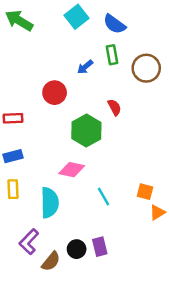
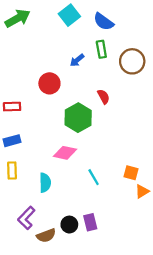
green arrow: (19, 20) -> (18, 18), turned 120
cyan semicircle: (50, 203) -> (45, 183), size x0.7
brown semicircle: (51, 261) -> (46, 236), turned 30

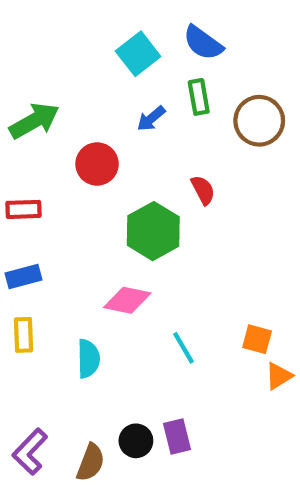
cyan square: (69, 15) -> (138, 54), moved
green arrow: (18, 18) -> (34, 121), moved
purple L-shape: (26, 218) -> (30, 452), moved
brown semicircle: (46, 236) -> (91, 462), turned -48

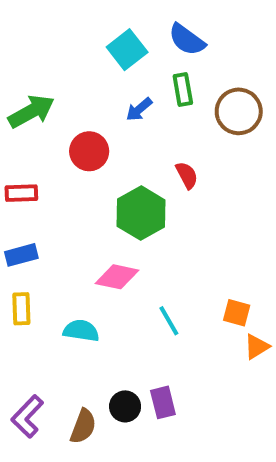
cyan semicircle: (88, 359) -> (81, 331), turned -80

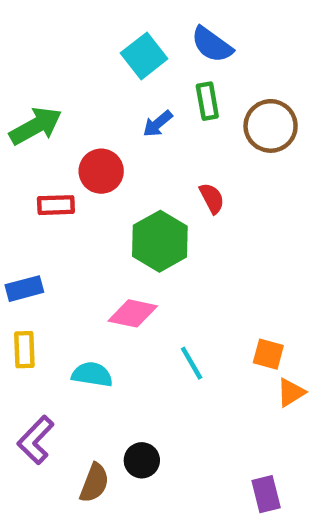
red rectangle: (21, 193) -> (56, 205), moved
purple rectangle: (163, 402) -> (266, 494), moved
purple L-shape: (27, 416) -> (36, 440), moved

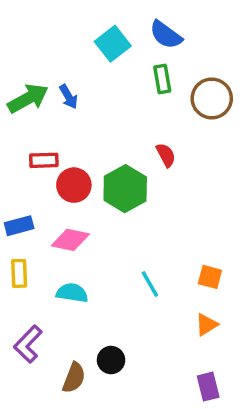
blue arrow: (158, 124) -> (69, 97), moved, turned -80
red circle: (101, 171) -> (74, 185), moved
pink diamond: (133, 313) -> (70, 240), moved
orange triangle: (291, 393) -> (206, 325), moved

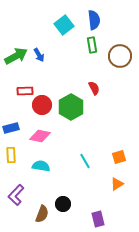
blue semicircle: (166, 35) -> (94, 20), turned -132
orange square: (210, 277) -> (119, 157), turned -32
purple rectangle: (208, 387) -> (98, 219), moved

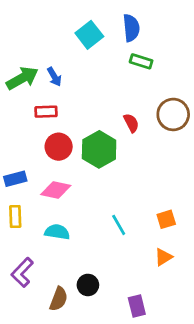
green rectangle: (92, 45) -> (141, 61), moved, turned -63
brown circle: (120, 56) -> (173, 114), moved
red rectangle: (25, 91) -> (46, 112), moved

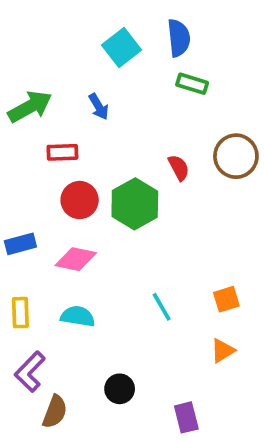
blue arrow: (54, 77) -> (99, 107), moved
yellow rectangle: (15, 217) -> (20, 313), moved
brown semicircle: (59, 299) -> (55, 412), moved

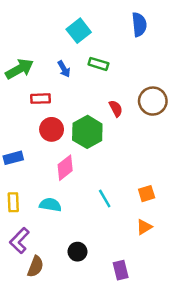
blue semicircle: (179, 38) -> (139, 24), moved
green rectangle: (192, 84) -> (98, 64), moved
pink diamond: (76, 259) -> (65, 168), moved, turned -50

